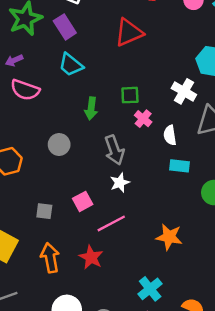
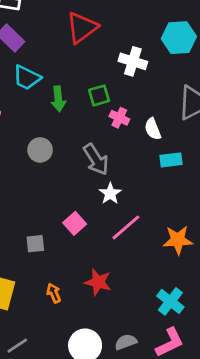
white cross: (184, 91) -> (133, 61), moved
green arrow: (91, 108) -> (58, 99), moved
gray circle: (59, 145) -> (40, 150), moved
pink line: (111, 223) -> (126, 227), moved
orange arrow: (50, 258) -> (54, 293), size x0.6

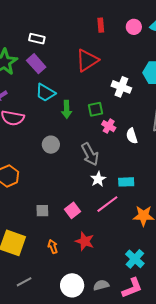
cyan rectangle: (171, 160) -> (126, 182), moved
pink square: (75, 223) -> (72, 210), moved

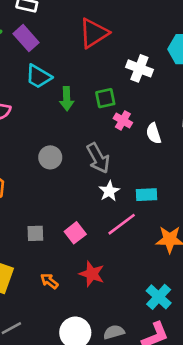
gray circle: (51, 145) -> (50, 157), moved
orange arrow: (53, 247) -> (49, 281), turned -32

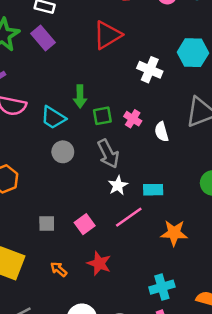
cyan trapezoid: (38, 76) -> (53, 118), moved
green square: (105, 98) -> (102, 116), moved
cyan cross: (159, 297) -> (162, 287), turned 30

